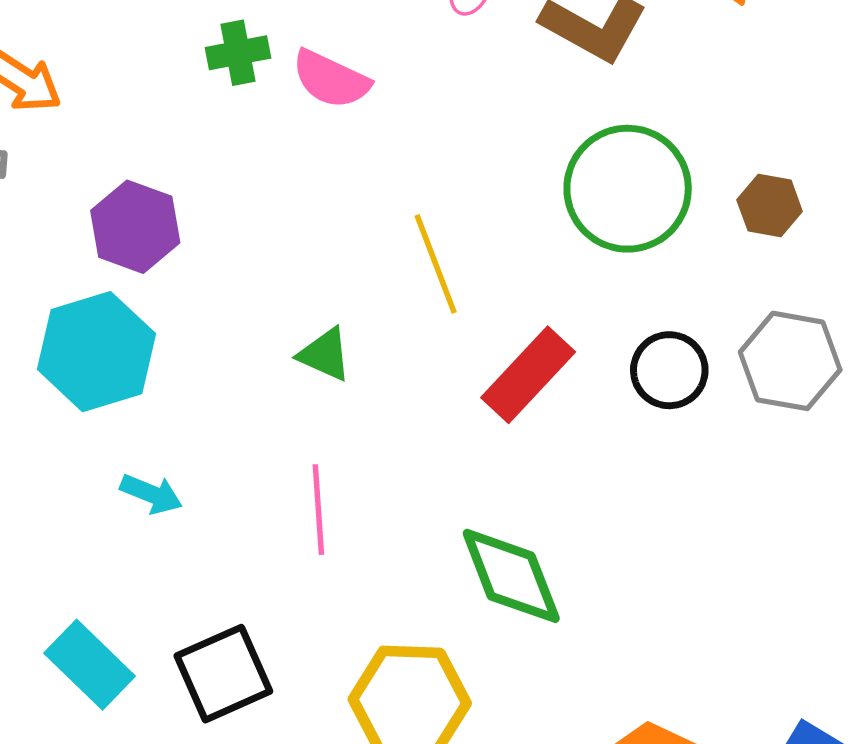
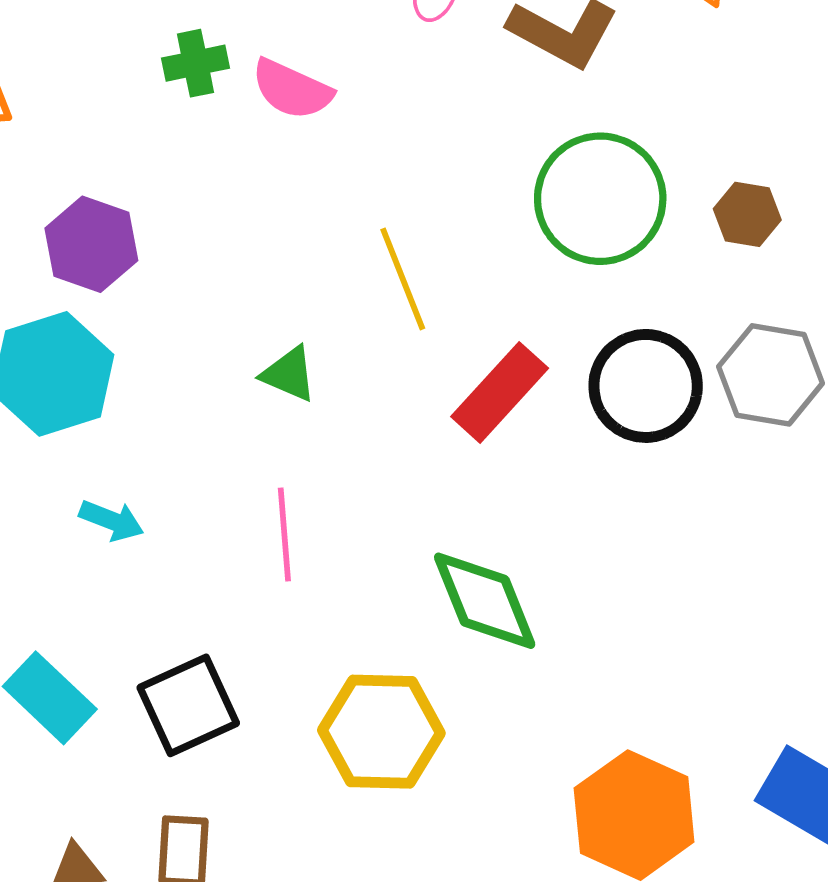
black circle: (669, 370) -> (646, 386), size x1.4

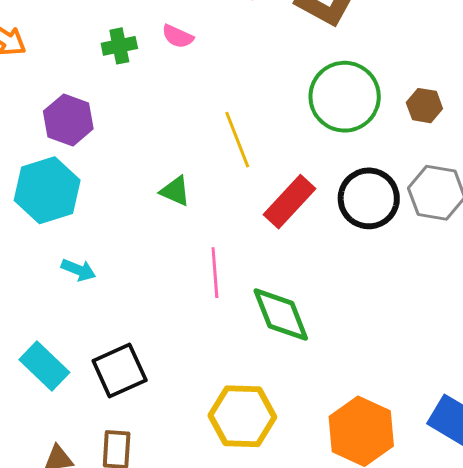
green cross: (195, 63) -> (119, 46), moved
pink semicircle: (292, 89) -> (178, 36), size x0.7
pink line: (284, 535) -> (215, 273), moved
yellow hexagon: (381, 732) -> (242, 416), moved

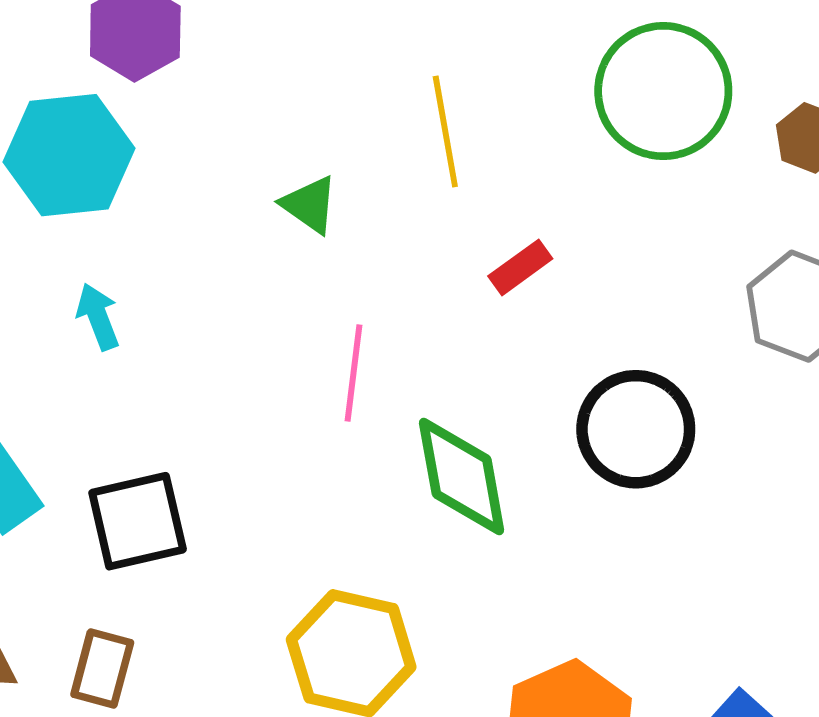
black circle: (369, 198) -> (636, 429), moved
red rectangle: (289, 202) -> (520, 267), size x0.6
cyan arrow: (78, 270) -> (98, 317), turned -144

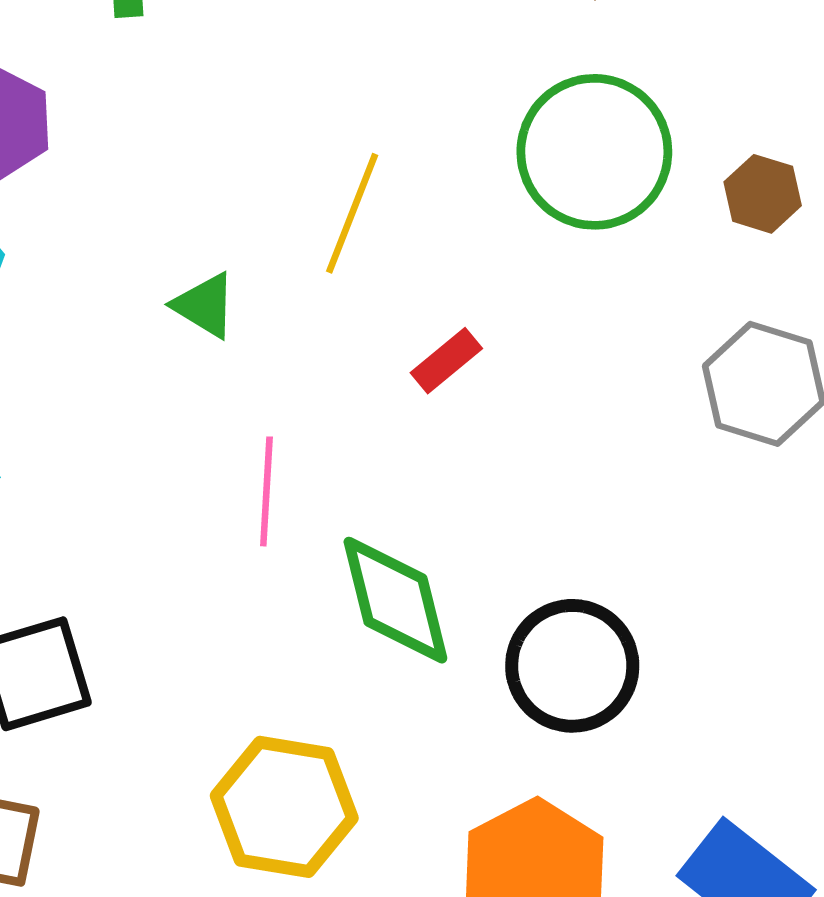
yellow line: (445, 132) -> (352, 213), turned 35
black circle: (636, 429) -> (572, 666), moved

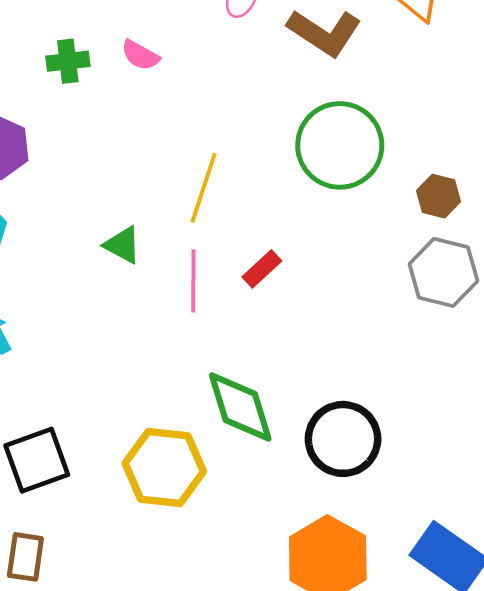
brown hexagon: (763, 194) -> (439, 196), moved
pink line: (266, 491) -> (193, 281), moved
yellow hexagon: (284, 807) -> (164, 467), moved

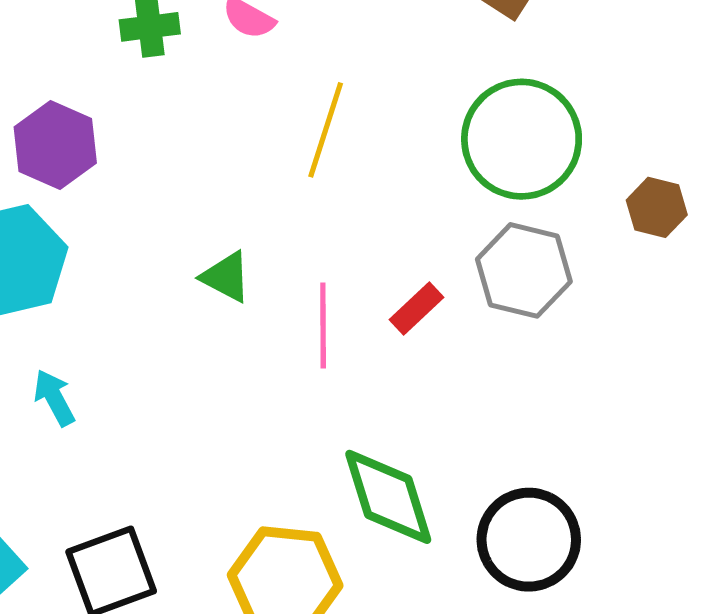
yellow line: (204, 188) -> (326, 130), moved
gray hexagon: (443, 272) -> (524, 270), moved

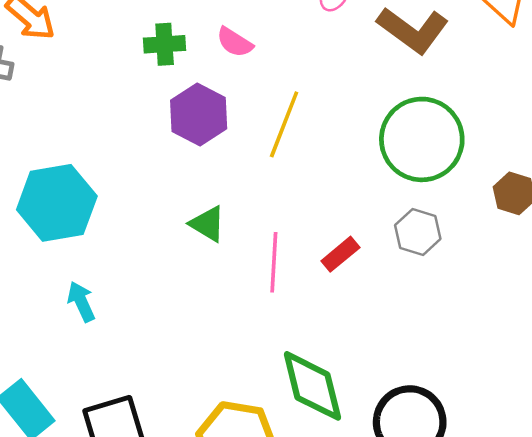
purple hexagon: (55, 145) -> (199, 115), moved
gray hexagon: (524, 270) -> (418, 232), size x0.7

